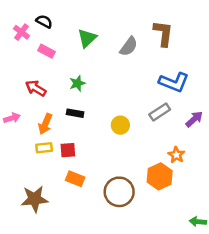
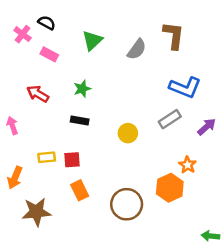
pink arrow: (12, 118) -> (12, 126), turned -91
orange arrow: (45, 124) -> (15, 178), moved
orange rectangle: (75, 179) -> (80, 190), turned 42

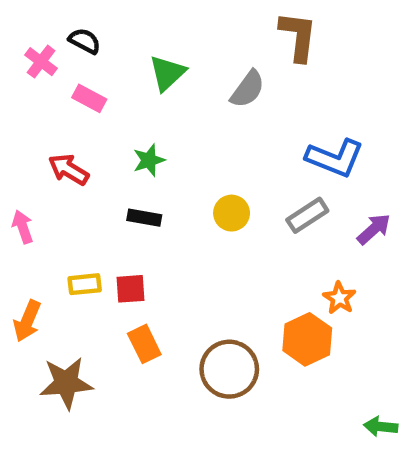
brown L-shape: (174, 35) -> (298, 36), moved
yellow circle: (128, 133) -> (232, 213), moved

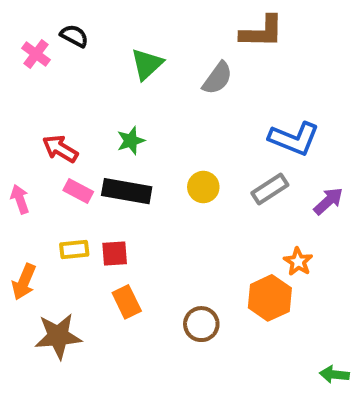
brown L-shape: (298, 36) -> (262, 32), turned 84
pink rectangle: (89, 98) -> (78, 191), moved
black rectangle: (144, 218) -> (127, 191), size x1.6
brown circle: (229, 369) -> (201, 324), size x0.7

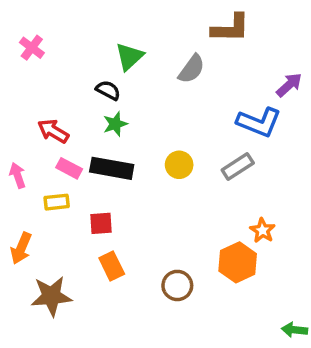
black semicircle: (74, 36) -> (108, 90), moved
purple arrow: (328, 201) -> (289, 85), moved
yellow rectangle: (74, 250) -> (57, 202), moved

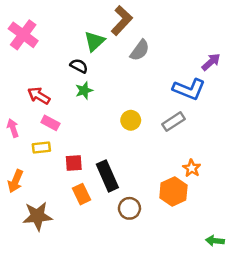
brown L-shape: (231, 28) -> (122, 21), moved, turned -48
pink cross: (32, 48) -> (23, 35), size x1.6
black rectangle: (112, 168) -> (107, 176), moved, turned 56

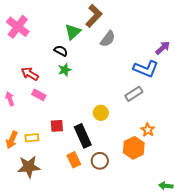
yellow circle: (131, 120) -> (101, 113), moved
yellow rectangle: (41, 147) -> (32, 138), moved
orange rectangle: (82, 194) -> (74, 160), moved

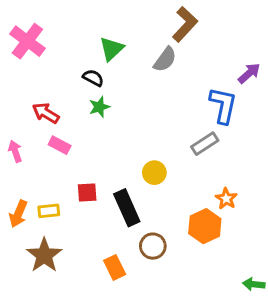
brown L-shape: (94, 16) -> (185, 24), moved
blue L-shape: (146, 69) -> (223, 105), turned -100
orange rectangle: (74, 160) -> (115, 267), moved
brown star: (29, 167) -> (44, 255), turned -30

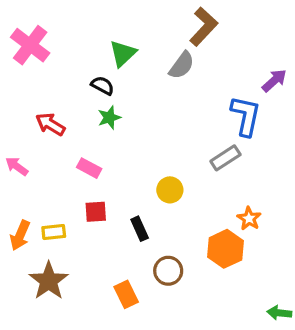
pink rectangle: (60, 145) -> (89, 168), moved
pink arrow: (15, 151) -> (17, 166), turned -35
black rectangle: (127, 208) -> (140, 229), size x0.6

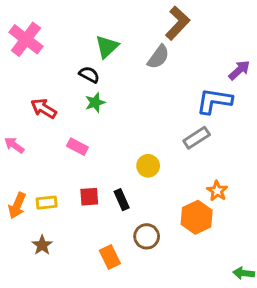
blue L-shape: (246, 116) -> (214, 101), turned -93
red square: (96, 212) -> (89, 197), moved
brown star: (49, 281) -> (42, 245), size x0.6

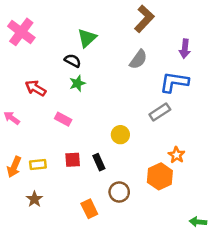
gray semicircle: (158, 57) -> (138, 59), moved
purple arrow: (239, 70) -> (185, 49), moved, turned 138

